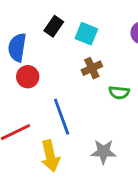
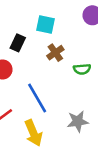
black rectangle: (54, 26) -> (18, 43), moved

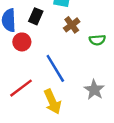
gray star: (78, 121) -> (94, 90), turned -30

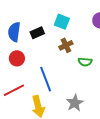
black rectangle: (36, 16) -> (37, 33), turned 32
red circle: (22, 42) -> (17, 58), moved

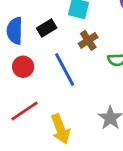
blue line: (46, 79) -> (65, 69), moved

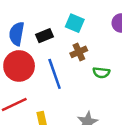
red circle: (23, 67) -> (19, 66), size x1.6

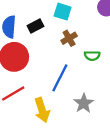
blue line: (55, 74) -> (60, 78), moved, turned 52

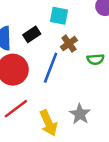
blue line: (60, 78) -> (51, 68), moved
gray star: (84, 103) -> (80, 114), moved

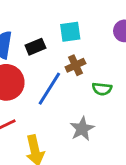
cyan square: (59, 16) -> (70, 32), turned -30
gray star: (80, 114) -> (82, 129), moved

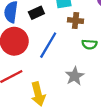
brown cross: (75, 65) -> (76, 21), moved, turned 32

